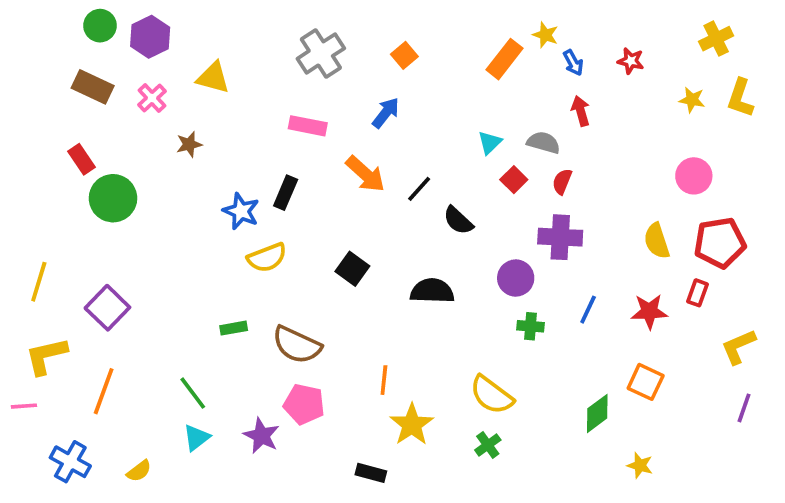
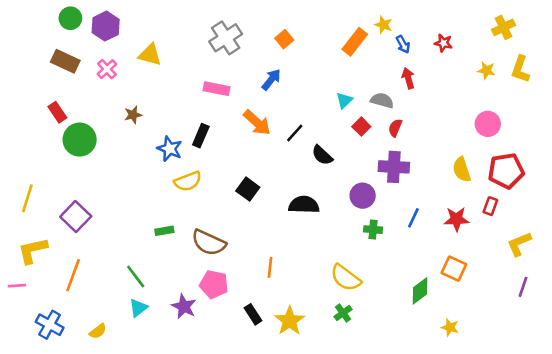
brown star: (189, 144) -> (133, 115), moved
yellow star: (412, 425) -> (290, 321), moved
black rectangle: (371, 473) -> (253, 314), moved, turned 42

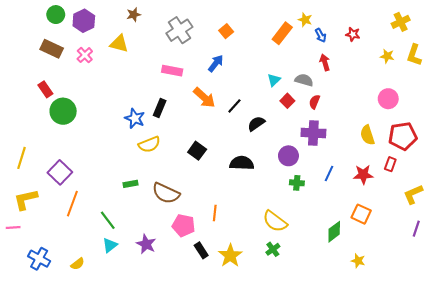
brown star: (133, 115) -> (134, 15), moved
black semicircle: (322, 155) -> (256, 124), turned 102
orange line: (73, 275) -> (72, 204), moved
pink pentagon: (214, 284) -> (184, 225), moved

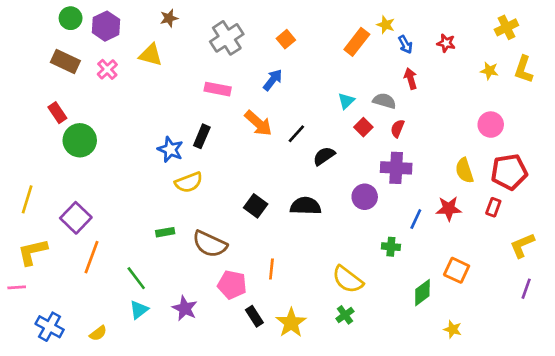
black square: (197, 151) -> (256, 206), moved
red star: (363, 175) -> (449, 209), moved
green cross: (297, 183) -> (391, 247), moved

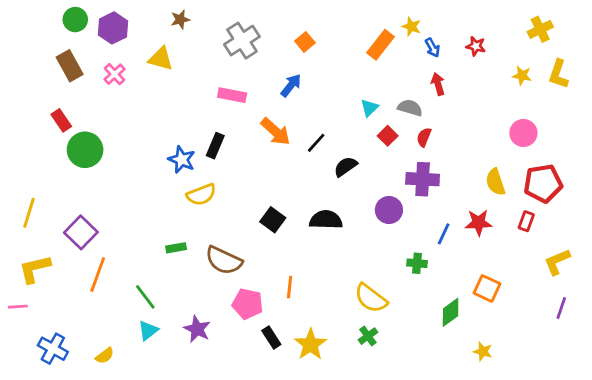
brown rectangle: (65, 62) -> (70, 66), turned 36

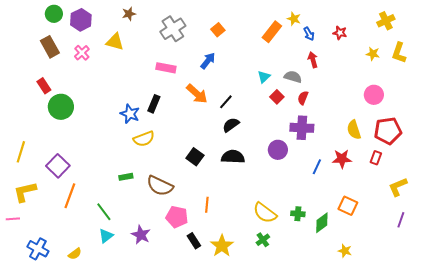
black semicircle: (346, 167) -> (231, 125), moved
green cross: (417, 263) -> (298, 214), moved

